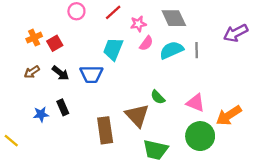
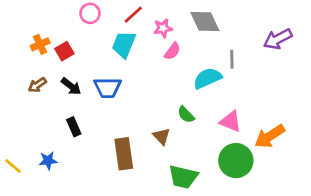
cyan trapezoid: (113, 49) -> (124, 44), moved
cyan semicircle: (171, 50) -> (208, 78), moved
blue star: (41, 114) -> (48, 161), moved
brown triangle: (137, 115) -> (162, 136), size x0.6

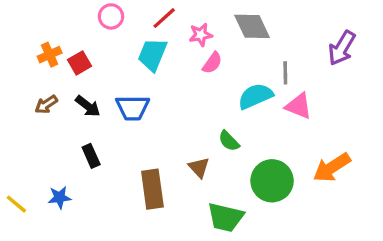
purple arrow: (278, 39) -> (342, 48), turned -32
pink triangle: (230, 121) -> (299, 106), moved
green circle: (236, 161) -> (272, 181), moved

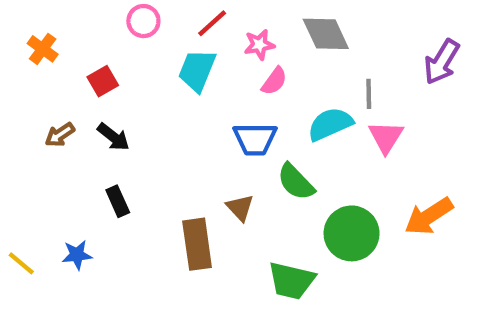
orange cross: (50, 55) -> (43, 49), moved, turned -30
pink triangle: (299, 106) -> (386, 137), turned 40
blue trapezoid: (133, 108) -> (255, 139), moved
green semicircle: (229, 141) -> (296, 182), size x1.4
brown triangle: (199, 168) -> (240, 208), moved

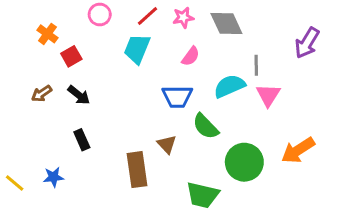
pink star: (259, 45) -> (183, 18), moved
orange cross: (43, 49) -> (47, 34), moved

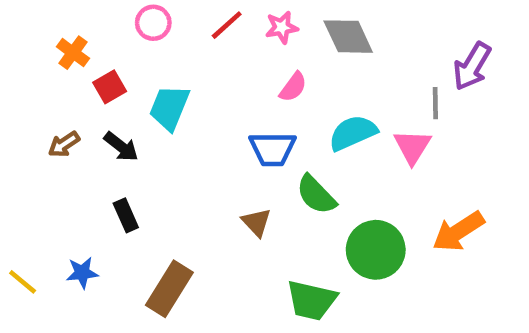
cyan trapezoid: (137, 49) -> (169, 108), moved
gray line: (256, 65) -> (435, 103), moved
brown rectangle: (137, 170) -> (169, 289), moved, turned 40

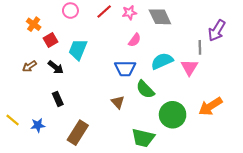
yellow line: (23, 282) -> (13, 120), moved

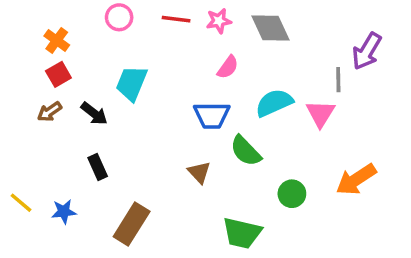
red line: (104, 12) -> (176, 19), turned 49
red square: (50, 40) -> (58, 74), moved
green circle: (173, 115) -> (292, 194), size x0.6

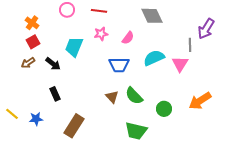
pink star: (219, 21) -> (101, 34), moved
green semicircle: (246, 151) -> (134, 96), moved

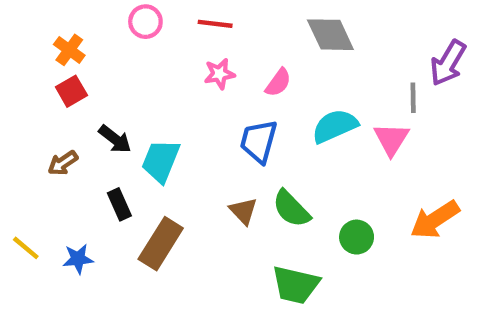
cyan trapezoid: (74, 47) -> (161, 161), moved
brown arrow: (28, 63) -> (63, 163), moved
blue trapezoid: (119, 65) -> (259, 141), turned 105
brown rectangle: (74, 126) -> (161, 244), moved

